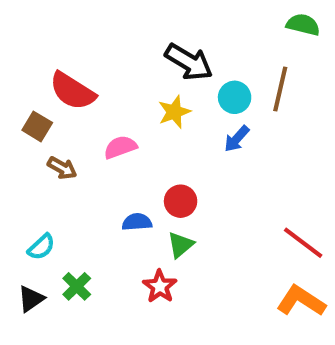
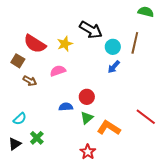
yellow star: (174, 112) -> (65, 44), moved
red star: (160, 286) -> (88, 152), moved
orange L-shape: (301, 301) -> (109, 128), moved

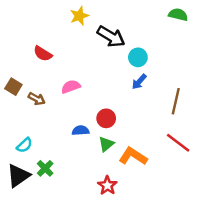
brown line: (135, 43) -> (176, 101), moved
red semicircle: (35, 44) -> (43, 54), size x0.7
yellow star: (65, 44) -> (79, 16), moved
brown square: (18, 61) -> (13, 87), moved
black triangle: (15, 144) -> (18, 176), size x1.5

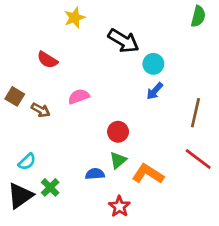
green semicircle: (178, 15) -> (198, 16), turned 90
yellow star: (79, 16) -> (75, 18), moved
blue semicircle: (81, 131) -> (95, 174), moved

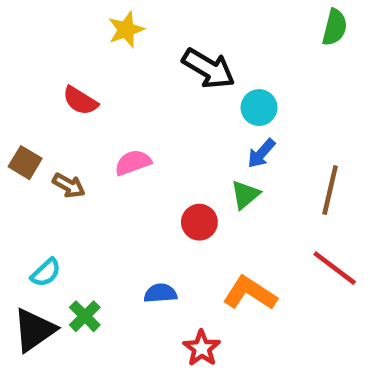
green triangle: (118, 160) -> (245, 195), moved

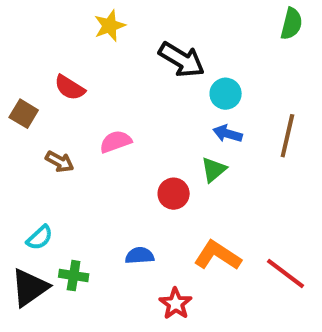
blue arrow: (261, 153) -> (228, 134), turned 64
brown square: (25, 163) -> (24, 114), moved
brown line: (330, 190) -> (287, 136), moved
red line: (335, 268) -> (285, 274), moved
green cross: (85, 316) -> (74, 276), turned -36

